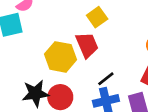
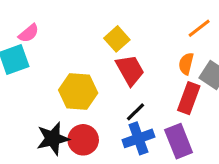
red trapezoid: (87, 45) -> (130, 70), moved

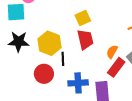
orange semicircle: (186, 64) -> (112, 52), moved
black line: (136, 112) -> (63, 59), moved, turned -64
black star: (53, 139) -> (19, 42), moved

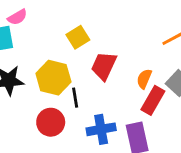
yellow square: (83, 18) -> (78, 37), moved
red trapezoid: (85, 39) -> (104, 66), turned -135

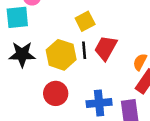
black line: (75, 98) -> (84, 50), moved

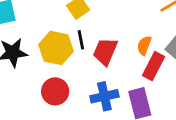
red trapezoid: (106, 48) -> (105, 51), moved

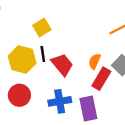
red trapezoid: (105, 51) -> (62, 65), turned 115

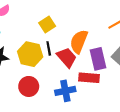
orange semicircle: (95, 61) -> (79, 42), moved, size x1.6
red rectangle: (101, 79) -> (89, 78), moved, turned 66
purple rectangle: (88, 109) -> (98, 59), moved

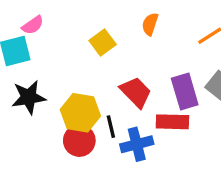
orange semicircle: (79, 42) -> (150, 24), moved, size x0.6
black line: (49, 48) -> (111, 127), moved
yellow hexagon: (30, 54) -> (80, 113), moved

